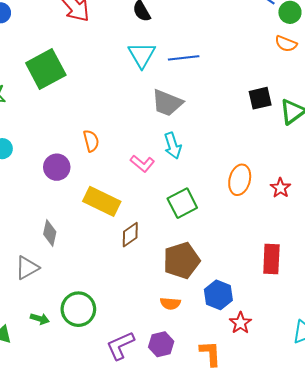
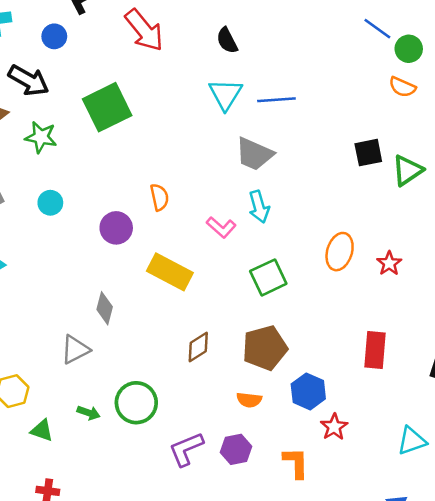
brown diamond: (130, 235) -> (198, 347), moved

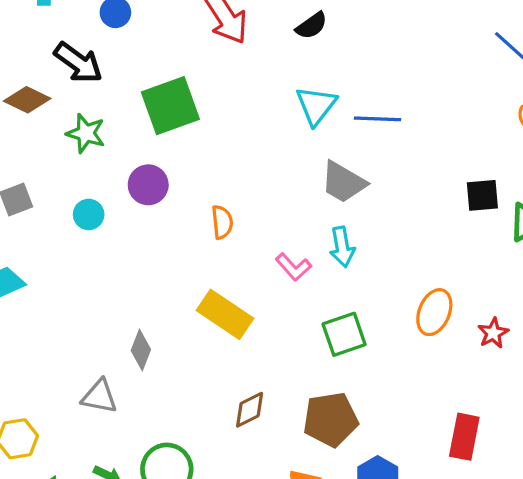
black semicircle: (227, 40) -> (311, 26), moved, turned -104
purple circle: (116, 228) -> (148, 185), moved
gray triangle: (75, 350) -> (99, 396), turned 32

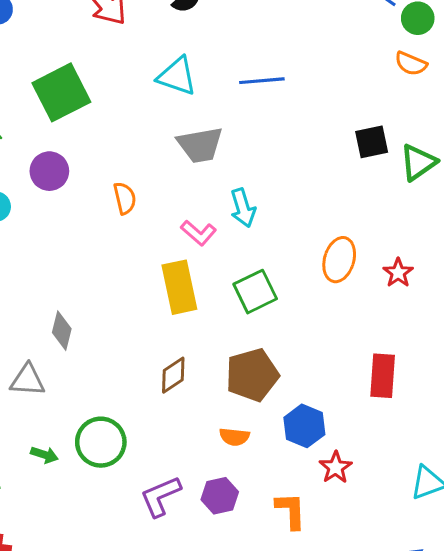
cyan triangle: (316, 105) -> (177, 76), moved, turned -42
gray trapezoid: (343, 182) -> (200, 145), moved, turned -33
yellow rectangle: (225, 314) -> (179, 287), moved, turned 51

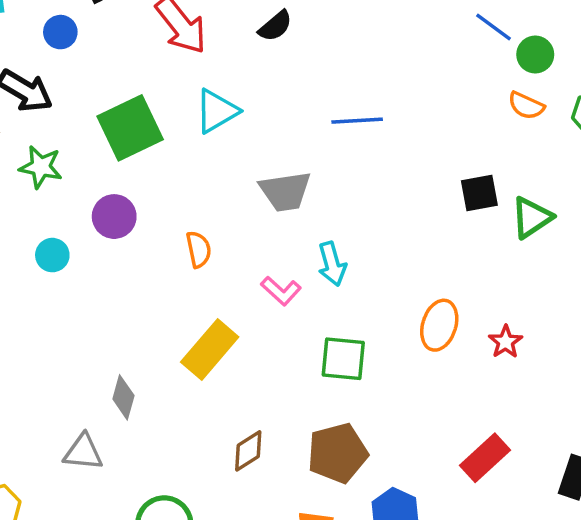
cyan triangle: (177, 76) -> (217, 111), moved, turned -51
yellow rectangle: (179, 287) -> (210, 350), moved, turned 51
green square: (255, 292) -> (343, 359), turned 30
red rectangle: (383, 376) -> (485, 458), turned 42

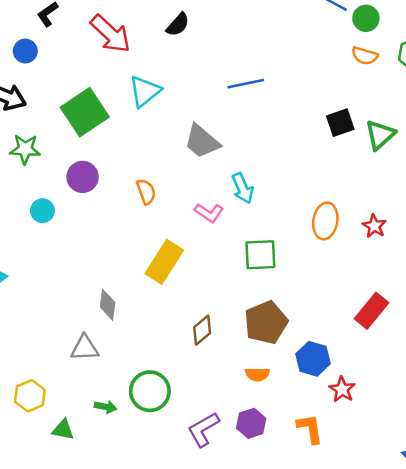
gray trapezoid: (285, 191) -> (202, 141), turned 57

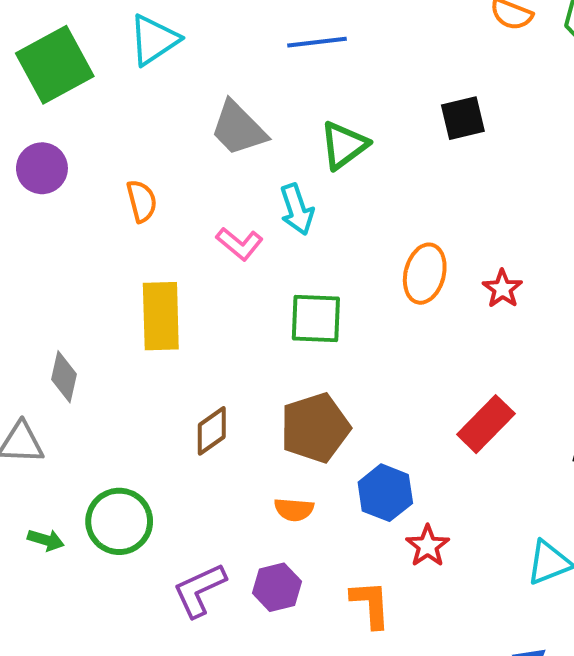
green triangle: (380, 135) -> (344, 145), moved
yellow rectangle: (164, 262) -> (161, 316), turned -39

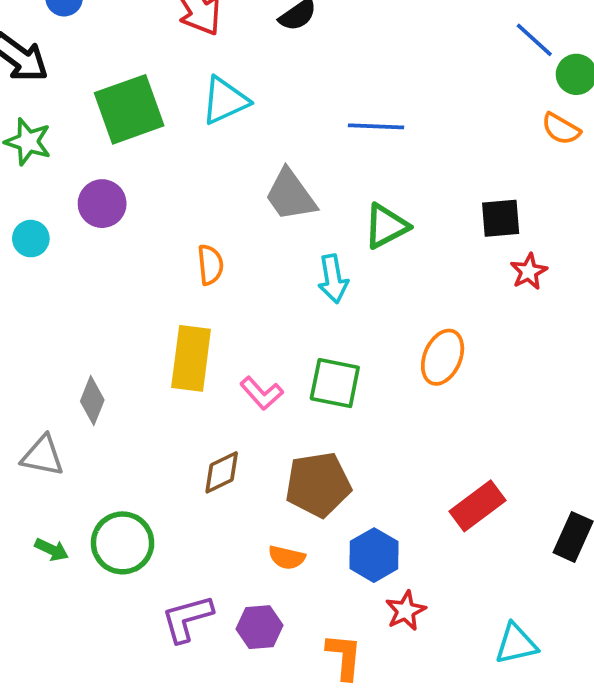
orange semicircle: (142, 201) -> (210, 265), moved
pink L-shape: (240, 244) -> (262, 393), moved
red star: (502, 289) -> (529, 271), moved

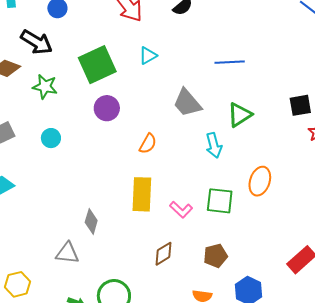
cyan triangle: (225, 101) -> (148, 55), size x0.7
purple circle: (102, 204) -> (107, 108), moved
orange semicircle: (210, 265) -> (148, 144), turned 40
orange ellipse: (443, 357) -> (260, 181), moved
brown pentagon: (318, 485) -> (215, 256), size x0.7

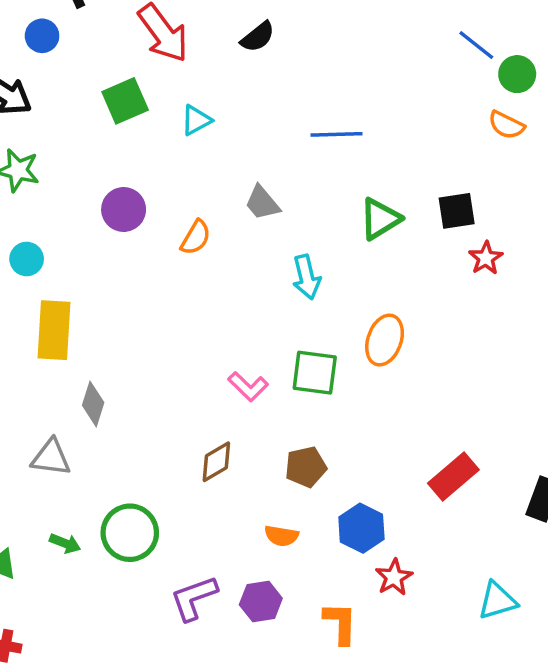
green square: (97, 65) -> (125, 101), moved, size x0.7
gray trapezoid: (187, 103) -> (262, 203), size x0.7
green triangle: (240, 115) -> (380, 219), moved
orange semicircle: (148, 144) -> (196, 237), moved
yellow rectangle: (142, 194) -> (54, 330), moved

